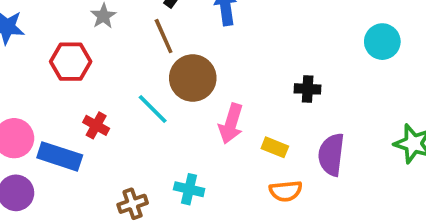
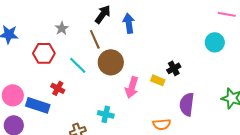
black cross: (308, 89) -> (174, 68), turned -32
cyan line: (153, 109) -> (78, 65), moved
yellow rectangle: (275, 147) -> (158, 80), moved
cyan cross: (189, 189) -> (106, 114), moved

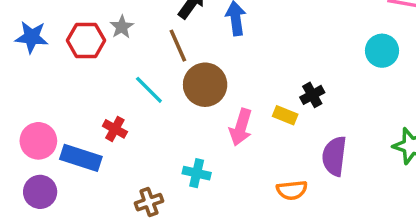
red hexagon: (44, 53) -> (86, 40), moved

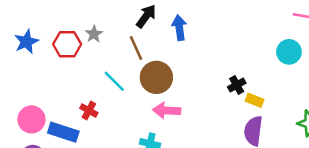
blue star: (32, 37) -> (26, 42), turned -30
yellow rectangle: (285, 115) -> (255, 100), moved
pink arrow: (241, 127) -> (167, 111), moved, turned 76

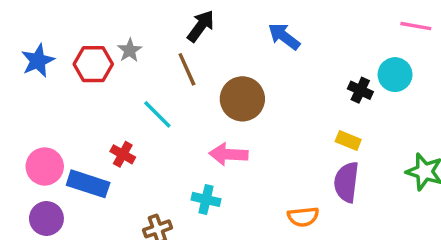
blue arrow: (179, 28) -> (284, 36), moved, turned -45
brown circle: (156, 77) -> (242, 99), moved
black cross: (237, 85) -> (360, 90), moved, turned -36

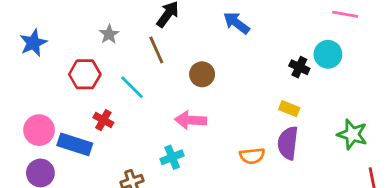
red hexagon: (93, 64) -> (85, 74), moved
brown circle: (242, 99) -> (202, 74), size x0.7
cyan cross: (206, 199) -> (172, 157), turned -35
orange semicircle: (303, 217) -> (252, 156), moved

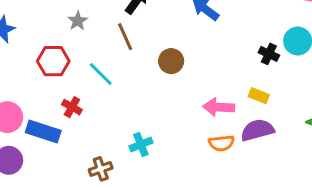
pink arrow: (191, 120) -> (219, 107), moved
purple semicircle: (288, 143) -> (257, 130), turned 68

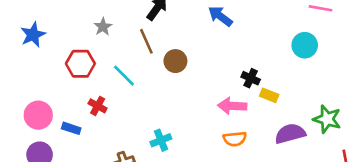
black cross: (269, 54) -> (251, 78), moved
brown circle: (171, 61) -> (175, 61), moved
purple semicircle: (257, 130) -> (290, 134), moved
blue rectangle: (43, 132) -> (71, 128), size x0.6

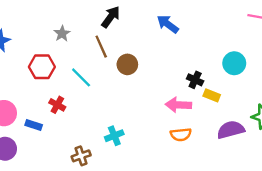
cyan circle: (305, 45) -> (234, 63), moved

